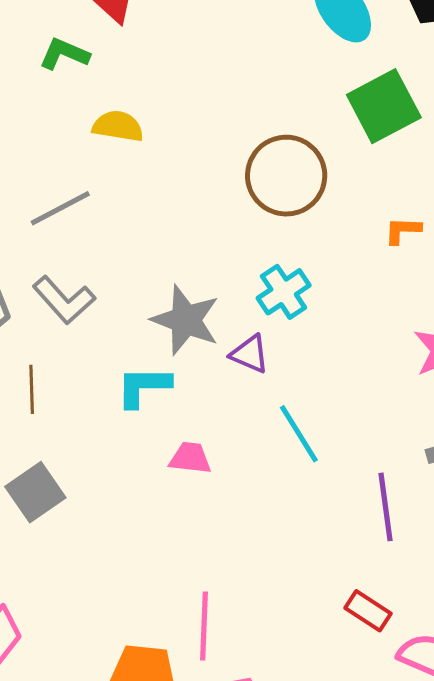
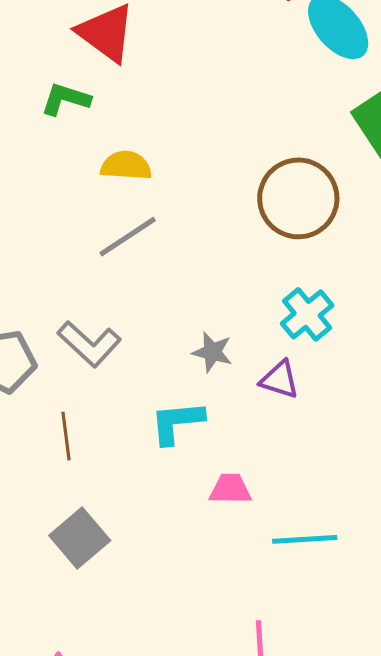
gray line: (60, 208) -> (128, 237), moved
gray star: (186, 320) -> (212, 352), size x0.6
cyan line: (299, 434) -> (305, 539), moved, turned -56

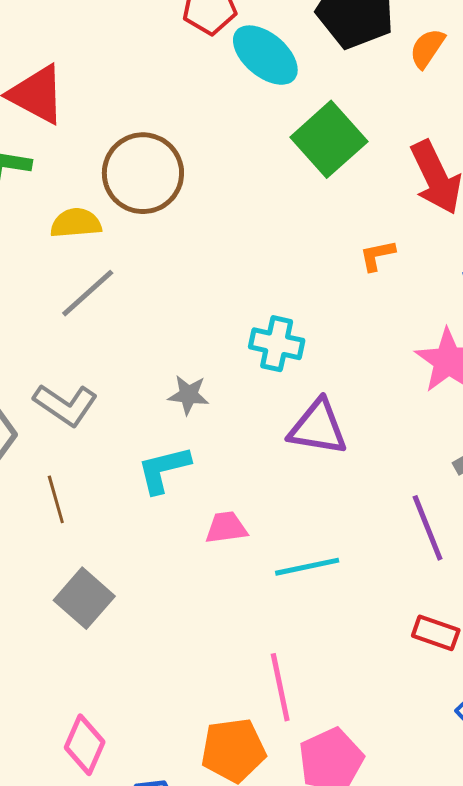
brown circle: (298, 198) -> (143, 173), moved
cyan cross: (307, 314) -> (277, 344), turned -30
purple triangle: (280, 380) -> (318, 427), moved, size x1.5

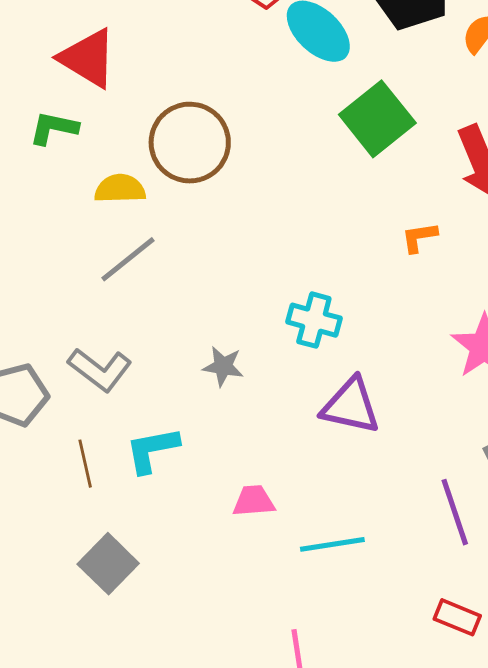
cyan L-shape: (164, 470) -> (152, 450), moved

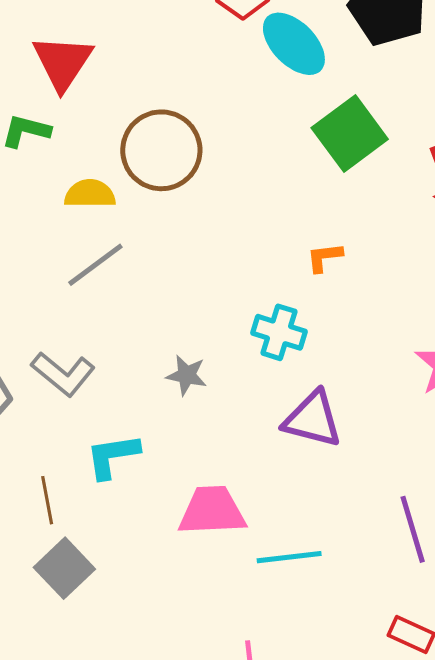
red triangle: (88, 58) -> (63, 62), turned 30
orange L-shape: (419, 237) -> (324, 257), moved
brown line: (85, 464) -> (47, 500), moved
pink trapezoid: (254, 501) -> (212, 511), size x1.6

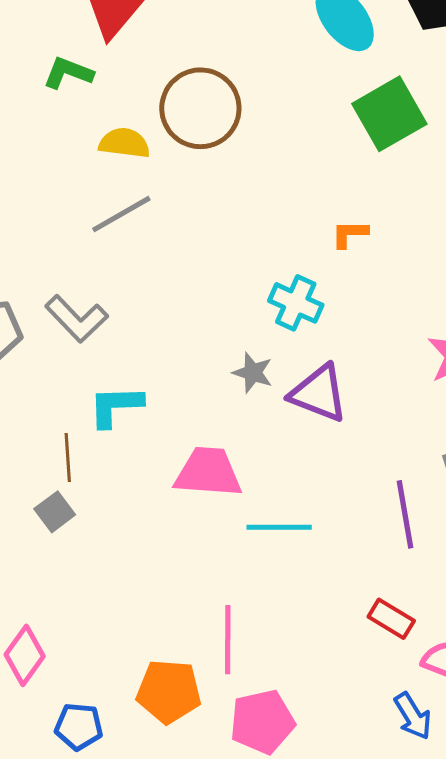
gray star: (187, 375) -> (253, 373), moved
brown line: (47, 500) -> (68, 457), moved
gray square: (64, 568) -> (55, 512), size x0.7

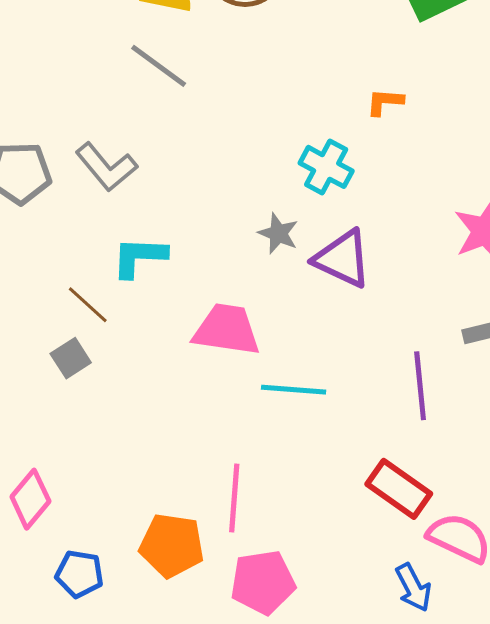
gray line: (121, 214) -> (159, 66), turned 62
brown line: (68, 457) -> (88, 305), turned -48
red rectangle: (391, 619) -> (399, 489), size x1.4

